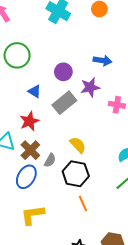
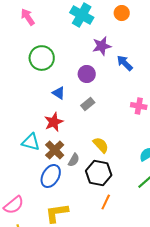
blue arrow: (102, 61) -> (125, 63), turned -144
purple star: (90, 87) -> (102, 46), moved
gray rectangle: (64, 103) -> (88, 104), size x0.6
orange line: (83, 204) -> (106, 202), turned 49

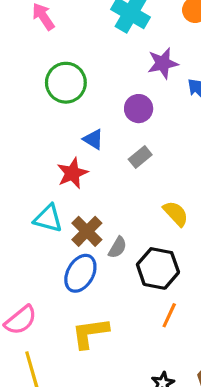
red star: (54, 122) -> (72, 173), moved
yellow semicircle: (101, 145) -> (176, 214), moved

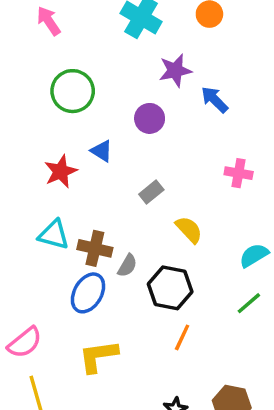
gray rectangle: (140, 157) -> (151, 192), moved
red star: (72, 173) -> (61, 171), moved
brown cross: (87, 231) -> (95, 248), turned -32

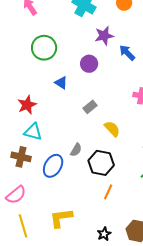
red star: (61, 171) -> (27, 105), moved
brown cross: (95, 248) -> (21, 157), moved
yellow L-shape: (98, 356) -> (61, 218), moved

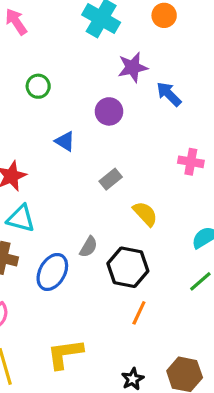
green circle: (44, 48) -> (38, 86), size x0.6

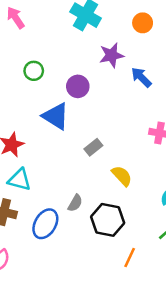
orange circle: (164, 15) -> (143, 23), moved
purple circle: (109, 111) -> (78, 86), moved
blue triangle: (65, 141) -> (56, 116), size x1.6
orange line: (139, 313) -> (130, 257), moved

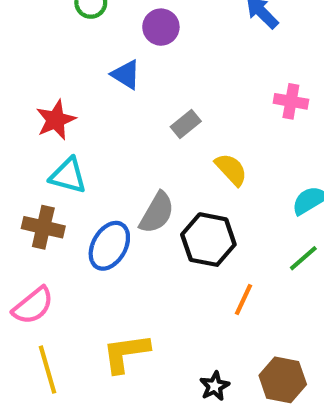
blue triangle: (56, 116) -> (126, 75), size x0.7
gray semicircle: (75, 203) -> (157, 213), size x1.5

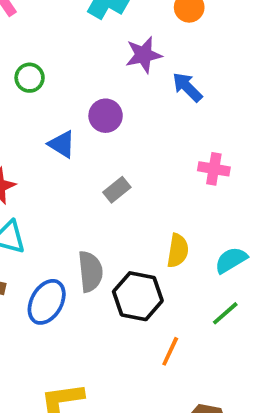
purple circle: (161, 27) -> (106, 116), moved
yellow semicircle: (231, 169) -> (178, 251), moved, turned 52
gray semicircle: (157, 213) -> (90, 271), turned -36

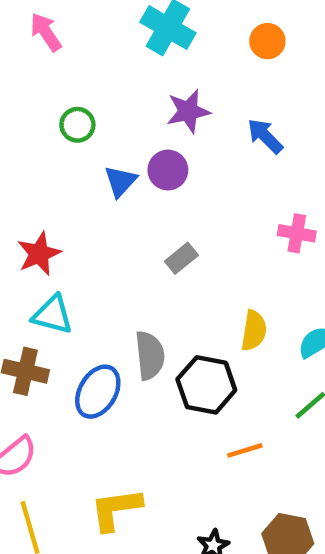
purple star: (144, 55) -> (188, 111), moved
blue triangle: (62, 144) -> (120, 181), moved, turned 40
orange line: (170, 351) -> (245, 450), turned 48

